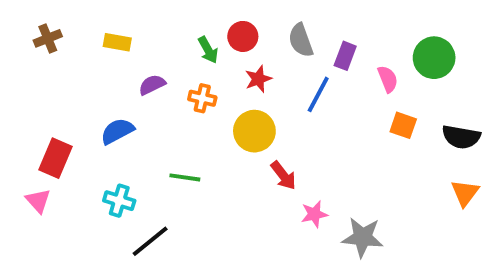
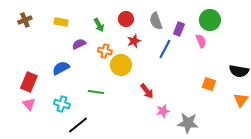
green arrow: (208, 50) -> (99, 25), moved
green circle: (434, 58) -> (210, 20), moved
orange square: (403, 125) -> (209, 84), moved
yellow circle: (254, 131) -> (121, 65), moved
pink triangle: (38, 201) -> (29, 104), moved

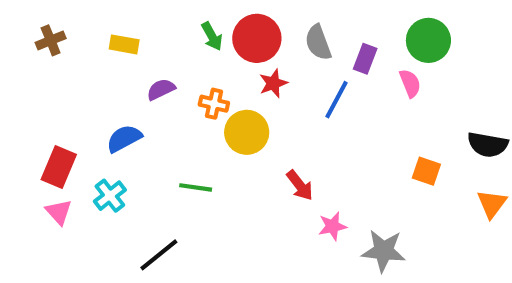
red circle: (126, 19) -> (257, 38), size x1.5
green arrow: (99, 25) -> (212, 36), moved
cyan cross: (62, 104) -> (110, 196), moved, turned 35

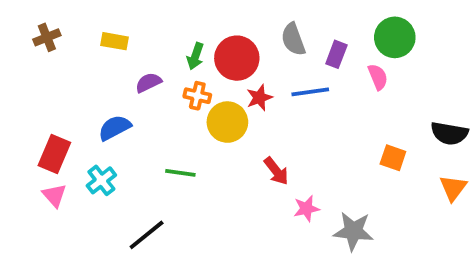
green arrow: (212, 36) -> (195, 56), moved, turned 48
red circle: (257, 38) -> (237, 58), moved
red star: (273, 83) -> (259, 98), moved
blue line: (337, 100) -> (310, 92), turned 54

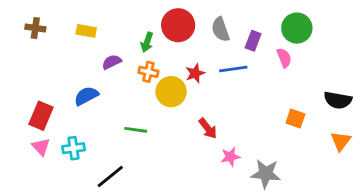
brown cross: (47, 37) -> (35, 28), turned 30
red circle: (237, 58) -> (178, 25), moved
cyan cross: (101, 180) -> (74, 148), moved, turned 30

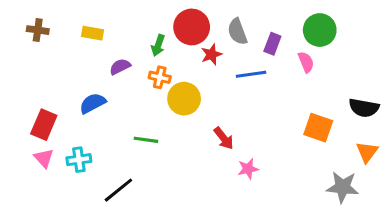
red star: (195, 73) -> (211, 54), moved
orange square: (295, 118) -> (318, 128), size x1.4
gray star: (266, 174) -> (343, 187), moved

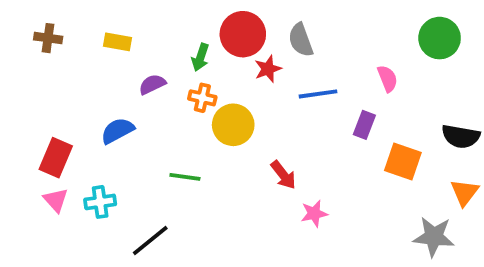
green circle: (320, 30) -> (440, 38), moved
purple rectangle: (272, 44) -> (364, 125), moved

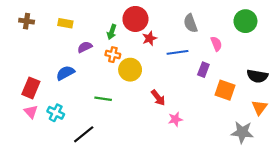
gray semicircle: (301, 40) -> (190, 23), moved
cyan cross: (100, 202) -> (56, 113), turned 35

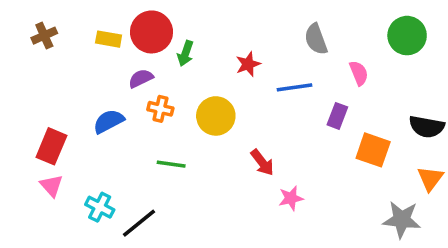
red circle: (135, 19) -> (151, 32), moved
brown cross: (27, 21) -> (44, 36), turned -32
orange cross: (113, 55) -> (160, 109), moved
cyan cross: (56, 113) -> (100, 207), moved

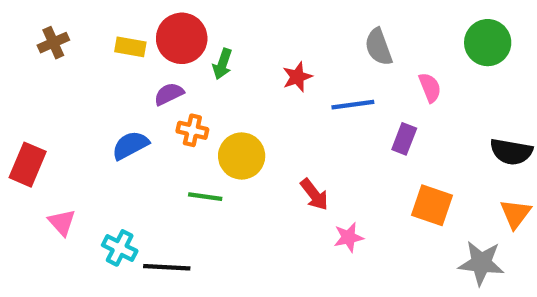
yellow circle: (216, 116) -> (242, 156), moved
red rectangle: (51, 146) -> (28, 165), moved
orange square: (373, 150) -> (432, 205), moved
black line: (139, 223) -> (167, 267), turned 42

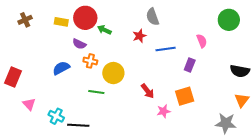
gray semicircle: (379, 47) -> (153, 17), moved
green arrow: (222, 64) -> (104, 30), turned 96
purple semicircle: (169, 94) -> (79, 44), turned -128
orange square: (432, 205) -> (185, 96), moved, turned -36

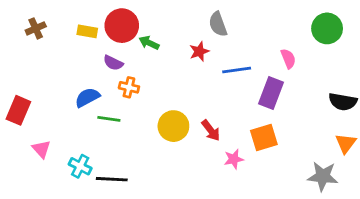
purple rectangle: (190, 65) -> (271, 93), size x1.5
yellow circle: (113, 73) -> (173, 126), moved
green line: (96, 92) -> (109, 119), moved

